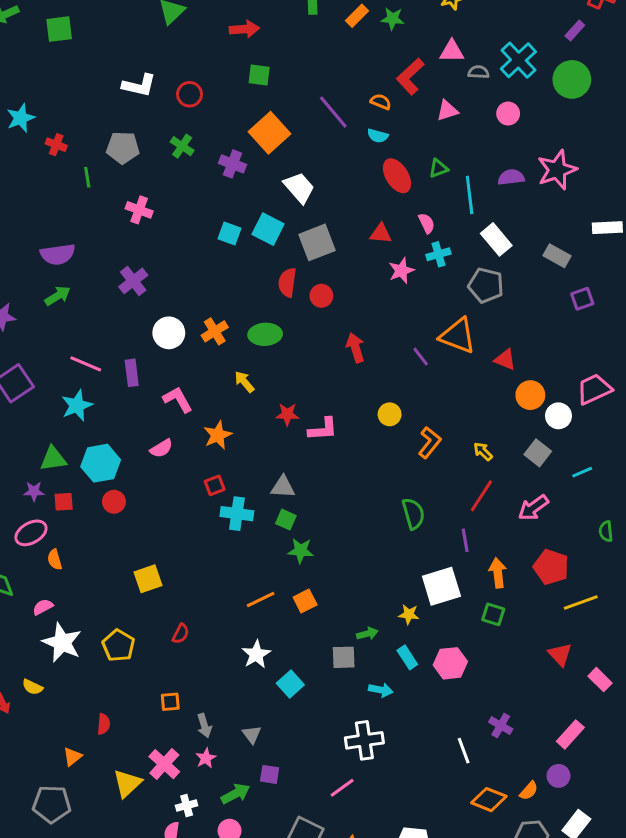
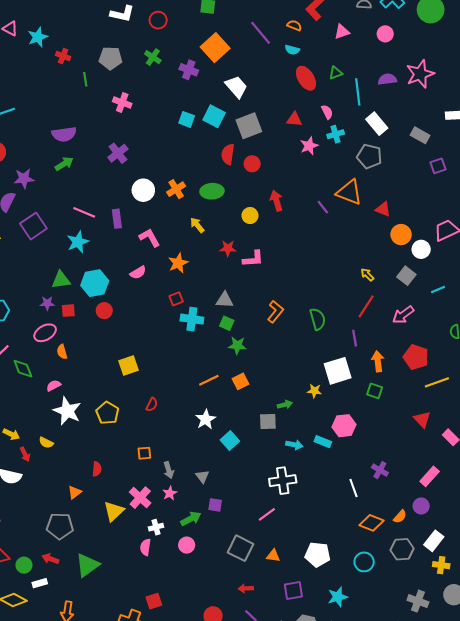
yellow circle: (390, 414) -> (250, 216), moved
orange L-shape: (430, 442) -> (275, 312), moved
cyan rectangle: (407, 657) -> (323, 442), moved, turned -35

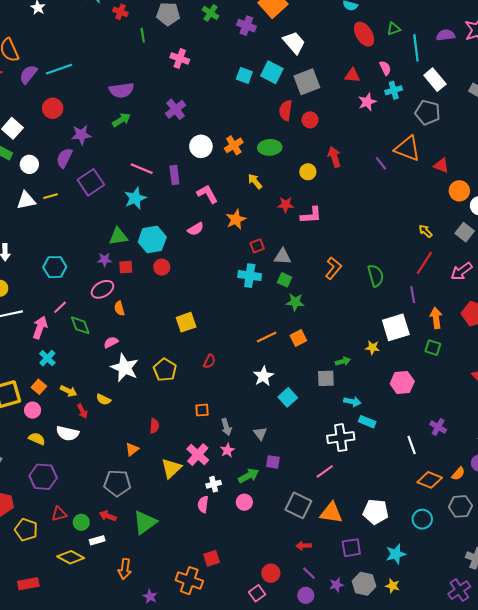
red square: (176, 299) -> (257, 246), moved
cyan rectangle: (323, 442) -> (367, 422), moved
orange triangle: (273, 556) -> (331, 513), size x1.6

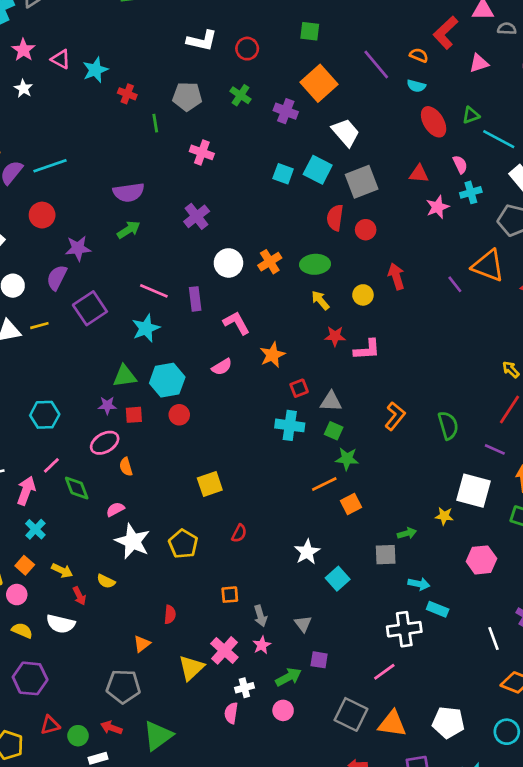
cyan line: (416, 48) -> (499, 139), turned -55
yellow arrow: (255, 181) -> (320, 300), moved
purple line: (413, 295) -> (495, 449), turned -56
white square: (396, 327) -> (473, 491), turned 32
orange line: (267, 337) -> (324, 484), moved

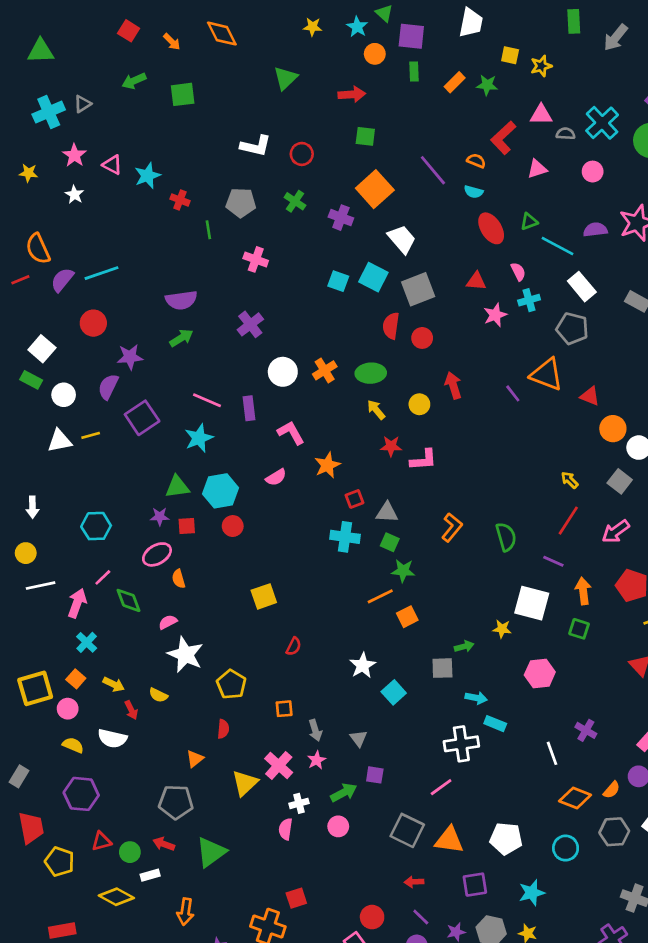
yellow pentagon: (183, 544) -> (231, 684), moved

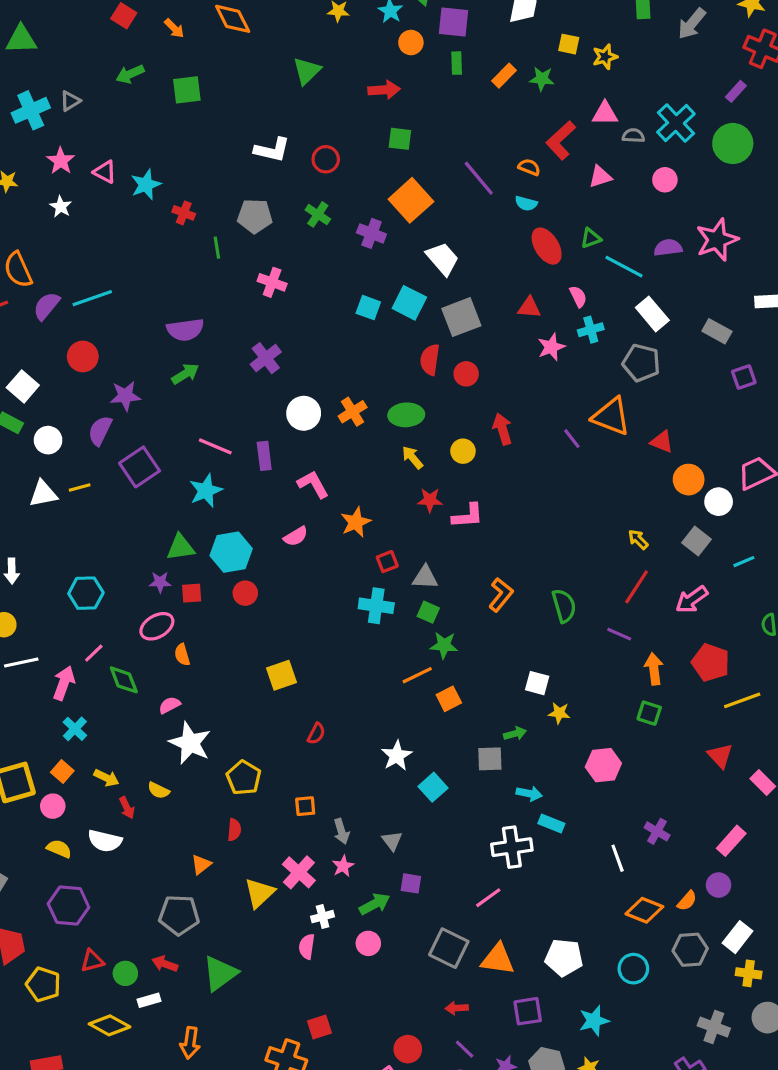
white square: (532, 603) -> (537, 683), moved, size x0.6

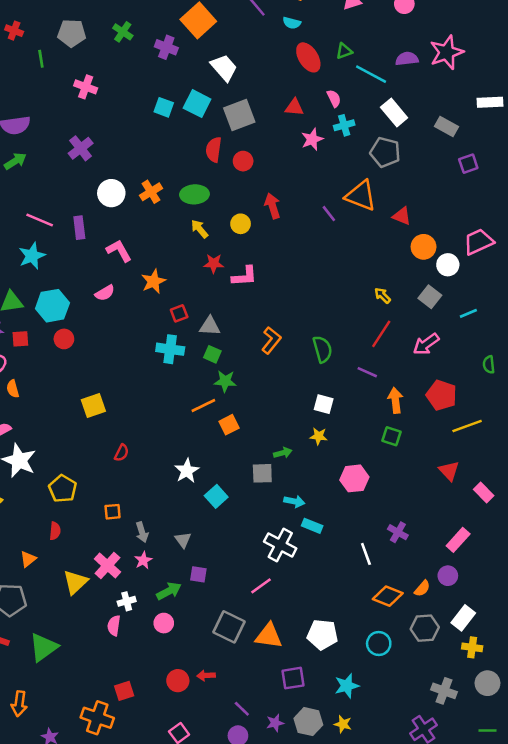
white square: (537, 683) -> (324, 404), moved
white cross: (512, 847) -> (280, 545), turned 36
red arrow: (457, 1008) -> (206, 675), moved
red circle: (408, 1049) -> (178, 681), moved

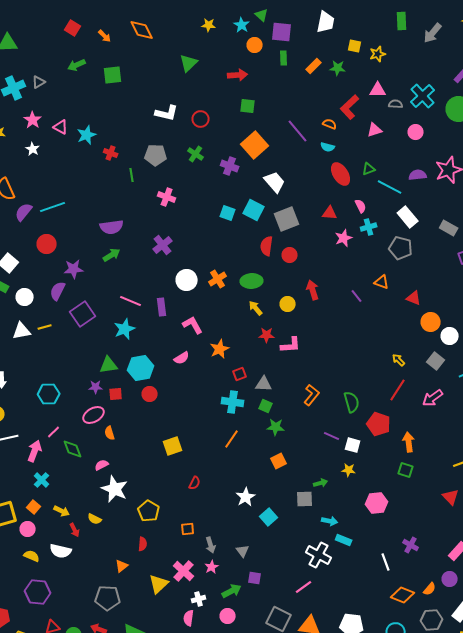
orange triangle: (361, 196) -> (382, 282), size x0.6
purple line: (367, 372) -> (332, 436), moved
red pentagon: (441, 395) -> (379, 424), moved
orange line: (203, 405) -> (232, 439), moved, turned -30

